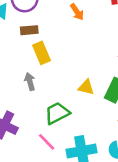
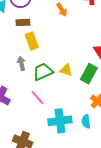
green trapezoid: (57, 113) -> (43, 72), moved
pink line: (47, 142) -> (37, 97), moved

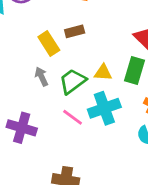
brown rectangle: (23, 22) -> (75, 31), moved
cyan cross: (60, 121) -> (104, 108), moved

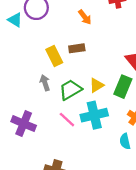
yellow triangle: (103, 73) -> (97, 85), turned -42

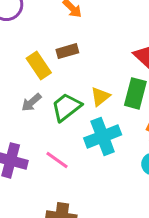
gray arrow: (45, 83) -> (31, 102), turned -105
pink line: (67, 120) -> (57, 160), moved

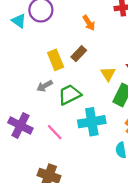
brown rectangle: (67, 51) -> (79, 54), turned -42
yellow triangle: (100, 97) -> (108, 74), moved, turned -35

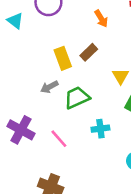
cyan triangle: (19, 21) -> (15, 21), moved
cyan cross: (92, 122) -> (100, 129), size x0.6

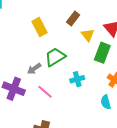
brown rectangle: (89, 52) -> (73, 18), moved
gray arrow: (49, 87) -> (34, 69), moved

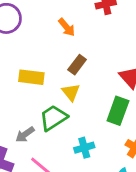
yellow rectangle: (40, 27) -> (31, 77), turned -54
yellow triangle: (88, 35) -> (71, 92), moved

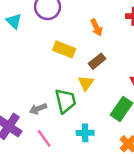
yellow rectangle: (31, 77) -> (64, 49), moved
green trapezoid: (53, 118) -> (65, 101), turned 95

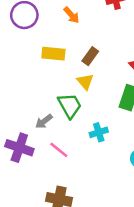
orange arrow: (97, 27) -> (71, 15), moved

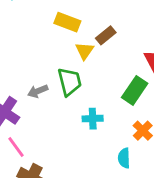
yellow triangle: (85, 82) -> (85, 51), moved
pink line: (59, 150) -> (16, 147), moved

